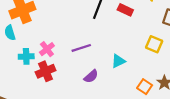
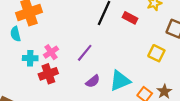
purple line: (81, 48) -> (85, 53), turned -36
cyan triangle: (118, 61) -> (120, 81), moved, size x1.5

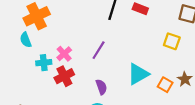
purple semicircle: (93, 81) -> (101, 87), moved, turned -64

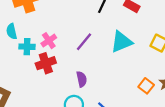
cyan semicircle: (26, 40) -> (12, 31), moved
cyan triangle: (138, 74) -> (121, 42), moved

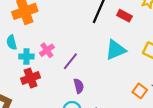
purple line: (84, 42) -> (70, 61), moved
red cross: (46, 63) -> (31, 78), moved

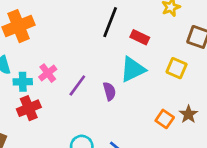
red rectangle: (124, 16) -> (140, 37), moved
purple semicircle: (79, 86) -> (109, 91), moved

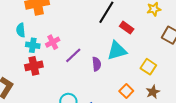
yellow square: (177, 68) -> (148, 67), moved
orange square: (165, 119) -> (126, 91), moved

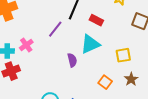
purple line: (73, 55) -> (55, 29), moved
yellow square: (148, 67) -> (123, 55), turned -35

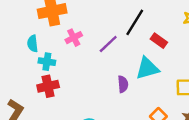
pink cross: (26, 45) -> (74, 38), moved

